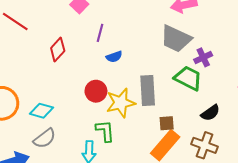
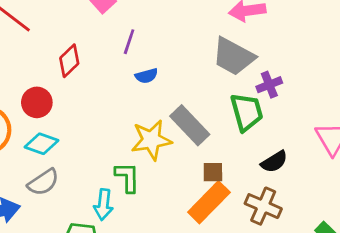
green trapezoid: (188, 78) -> (247, 112), turned 44
gray rectangle: (148, 90) -> (190, 125), turned -44
red circle: (96, 91) -> (37, 102), moved

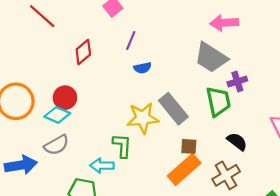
red circle: (37, 102) -> (65, 98), moved
black semicircle: (274, 162) -> (237, 142), turned -115
cyan arrow: (103, 205) -> (102, 166), turned 80
brown cross: (263, 206) -> (226, 175), turned 32

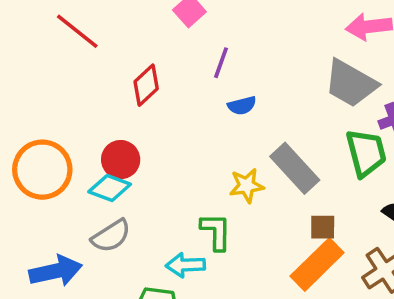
yellow star: (143, 118) -> (247, 186), size x0.7

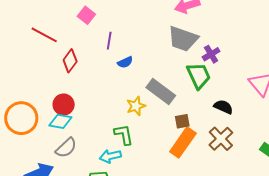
red line: (77, 31) -> (44, 35), moved

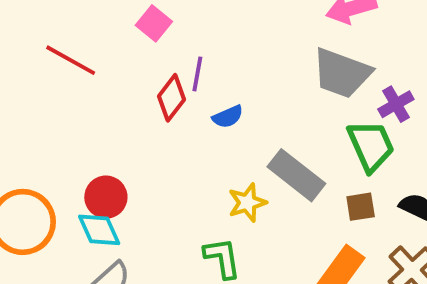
red diamond: (70, 61) -> (171, 98), moved
cyan diamond: (60, 121) -> (99, 230), turned 55
brown square: (182, 121) -> (361, 207), moved

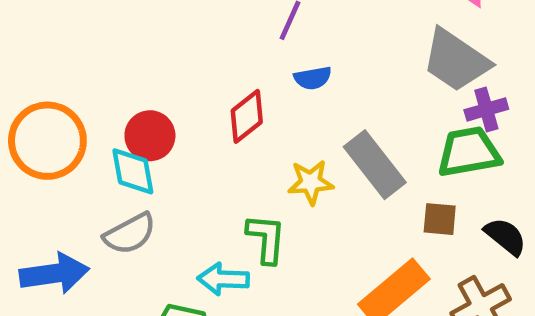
red diamond: (171, 98) -> (247, 116), moved
purple cross: (396, 104) -> (486, 109), moved
green trapezoid: (371, 146) -> (469, 152), turned -90

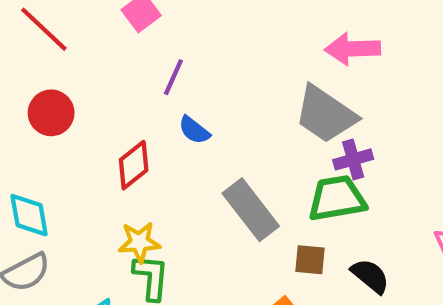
blue semicircle: (313, 78) -> (194, 130), turned 48
red circle: (150, 136) -> (51, 113), moved
yellow star: (311, 182) -> (139, 242), moved

